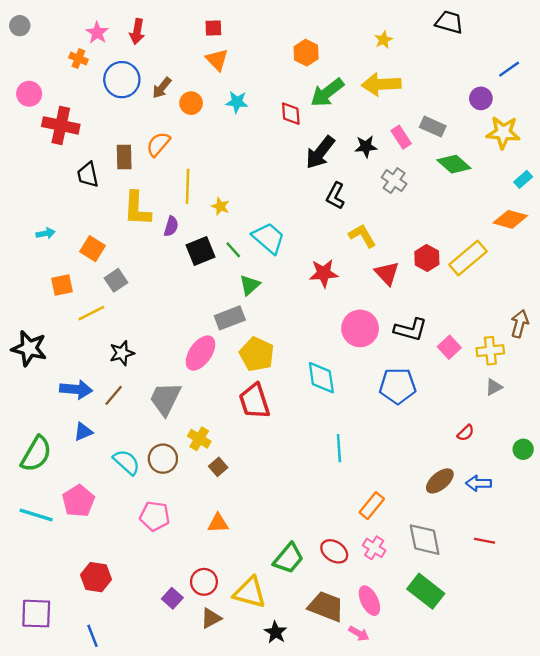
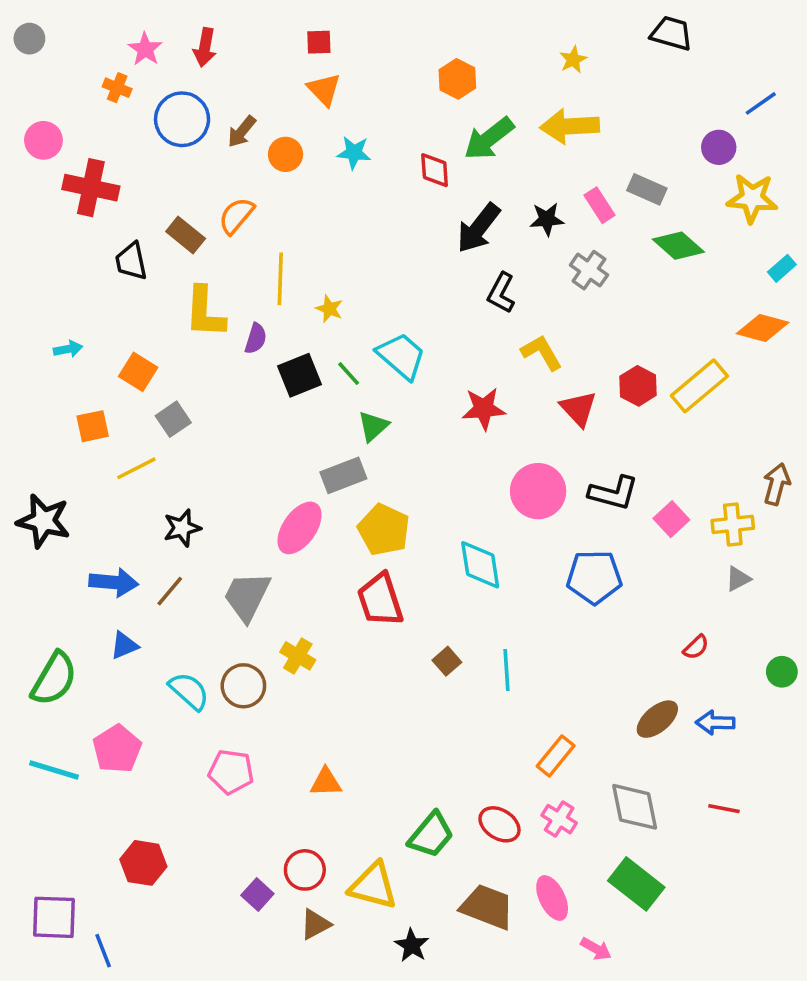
brown rectangle: (124, 157) -> (186, 235), turned -50
brown square: (218, 467) -> (447, 661), moved
pink arrow: (359, 633) -> (596, 949), moved
blue line: (92, 636) -> (103, 951), moved

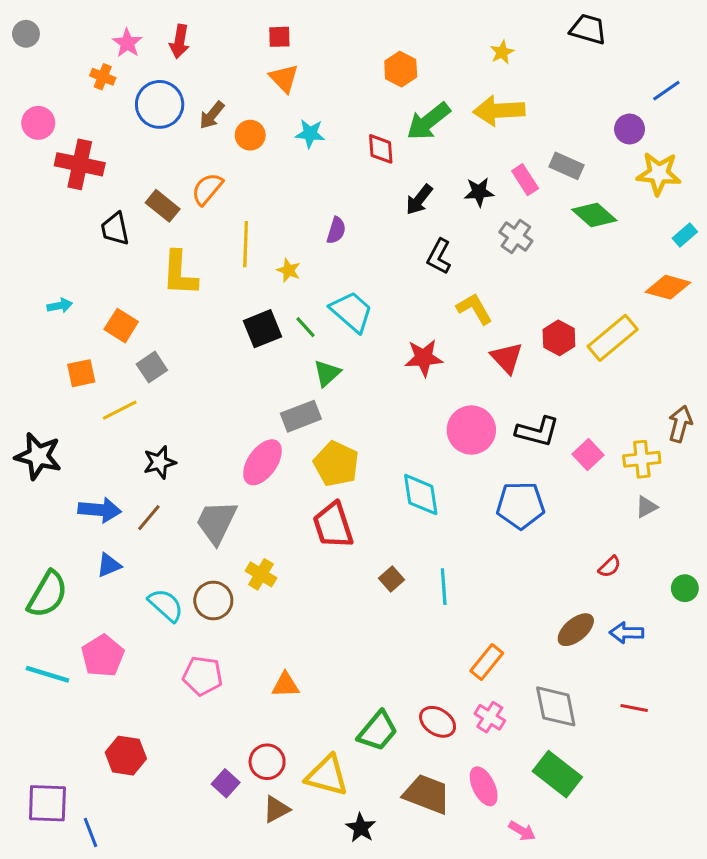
black arrow: (478, 228) -> (419, 200), size x0.7
purple semicircle: (256, 339) -> (336, 230), moved

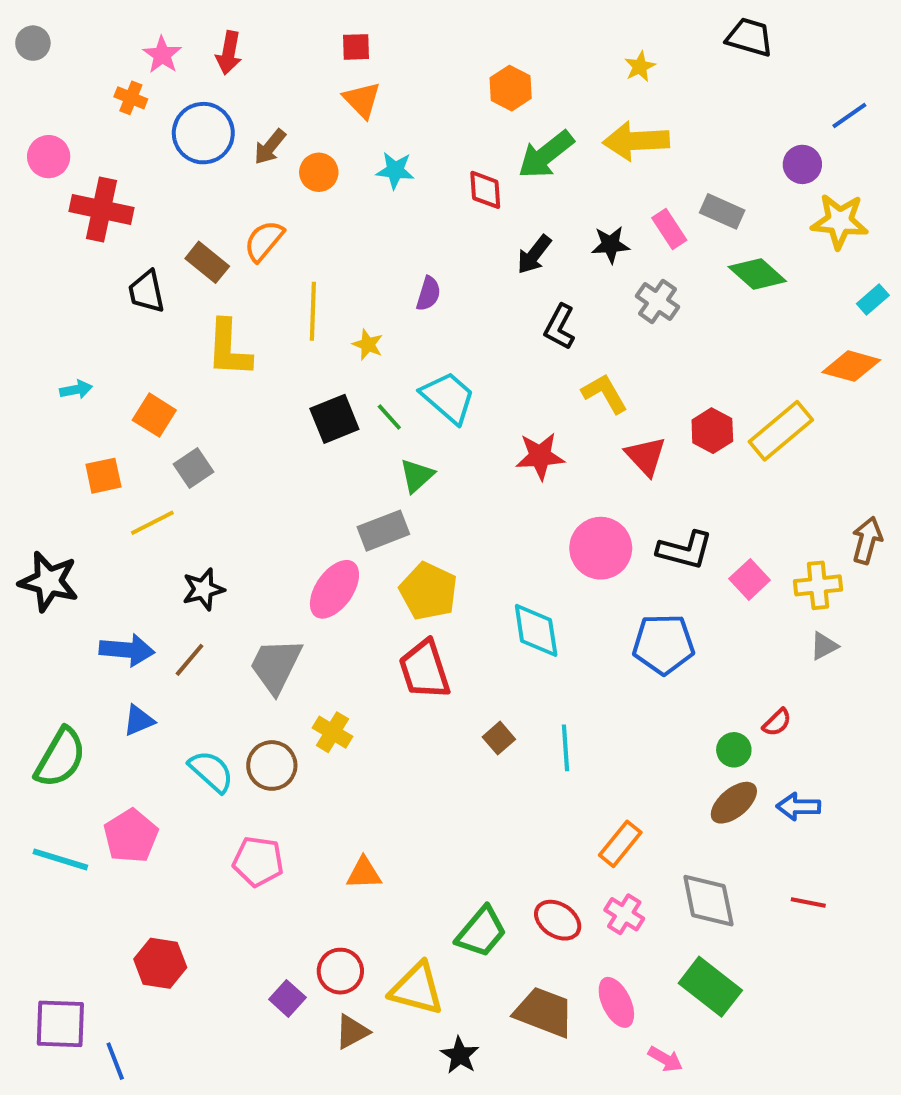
green circle: (685, 588) -> (734, 750), moved

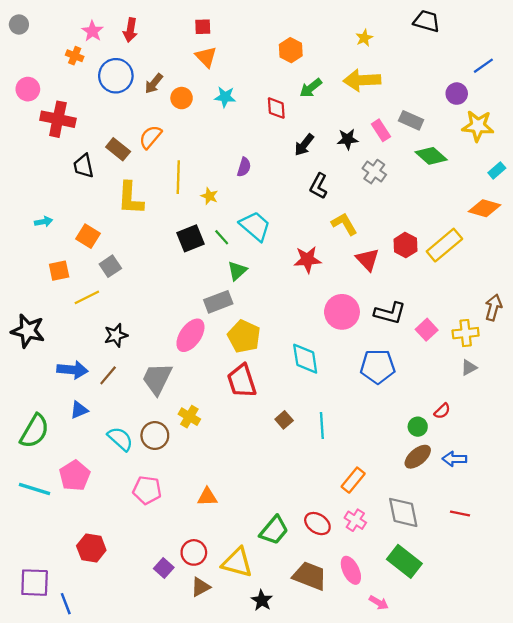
green arrow: (546, 155) -> (311, 88), size x0.7

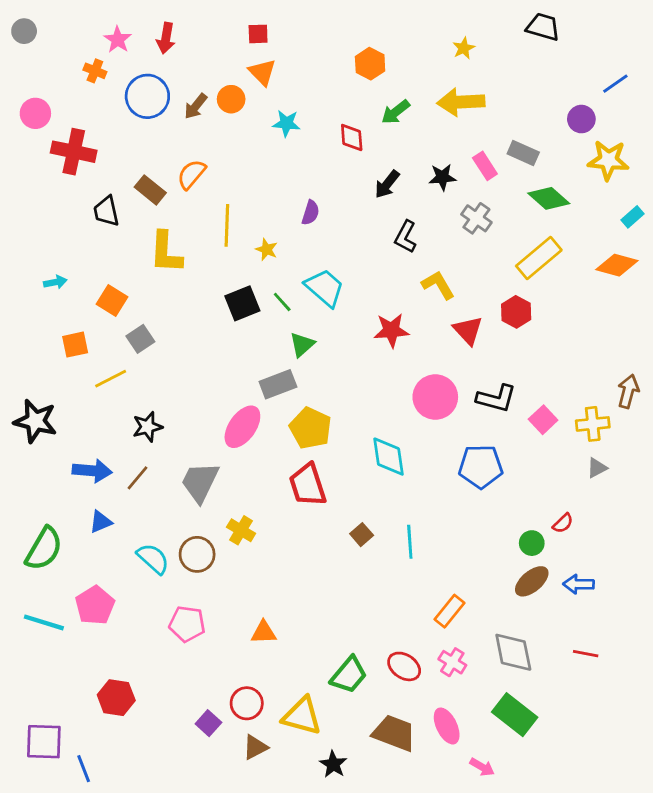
orange circle: (182, 98) -> (231, 99), moved
yellow rectangle: (444, 245) -> (539, 258), moved

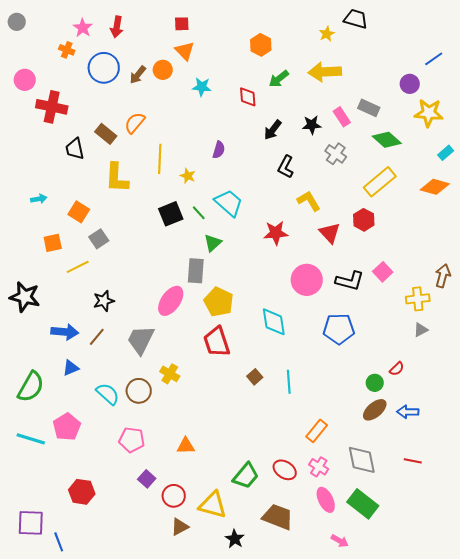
black trapezoid: (543, 27) -> (356, 19), moved
gray rectangle: (278, 384) -> (196, 271), turned -65
pink square: (543, 420) -> (383, 272), moved
purple square: (208, 723) -> (147, 479), moved
pink ellipse: (447, 726) -> (326, 500), moved

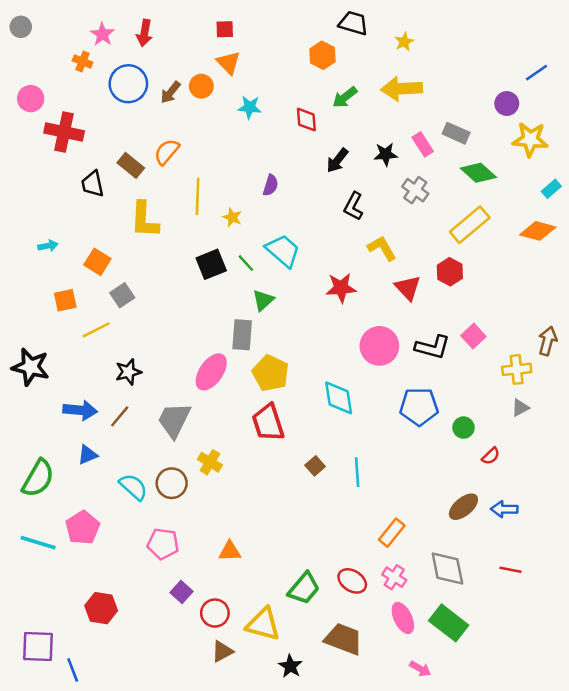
black trapezoid: (356, 19) -> (353, 23), moved
green circle: (375, 383) -> (463, 428), moved

